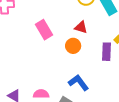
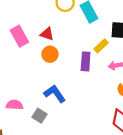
red triangle: (81, 27) -> (47, 34), moved

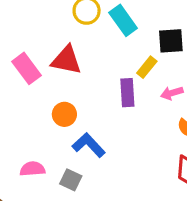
red triangle: (47, 34) -> (66, 60), size x1.5
orange circle: (50, 54) -> (64, 114), moved

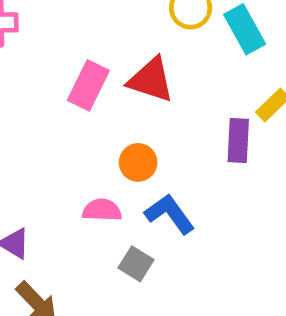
pink rectangle: (27, 68) -> (88, 85), turned 56
pink semicircle: (32, 169) -> (102, 210), moved

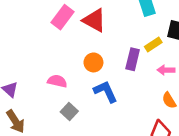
orange circle: (138, 162) -> (93, 62), moved
blue L-shape: (170, 214) -> (106, 92), moved

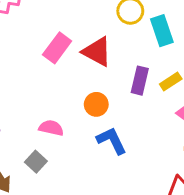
purple rectangle: (133, 59) -> (140, 81), moved
gray square: (69, 111) -> (36, 162), moved

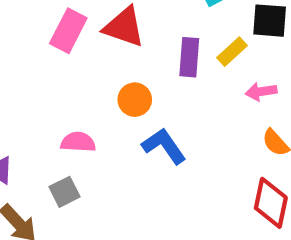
gray square: (36, 162) -> (65, 192), turned 30

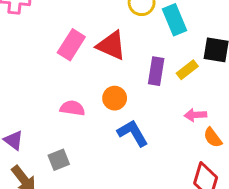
pink arrow: (261, 92) -> (195, 115), moved
pink semicircle: (78, 142) -> (72, 108), moved

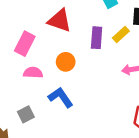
pink rectangle: (71, 45) -> (25, 44), moved
blue L-shape: (133, 133) -> (61, 97), moved

